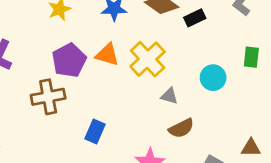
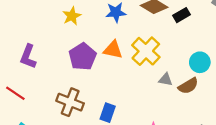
brown cross: (48, 97) -> (70, 102), moved, turned 36
brown semicircle: (181, 128) -> (188, 86), moved

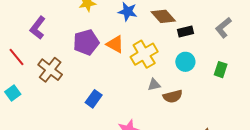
cyan circle: (200, 62) -> (185, 62), moved
gray triangle: (166, 80) -> (154, 85), turned -40
brown cross: (70, 102) -> (50, 70), moved

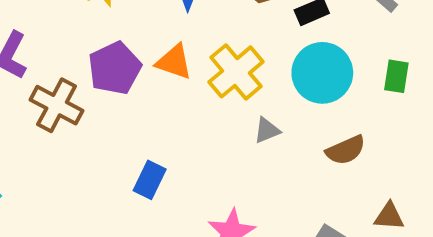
cyan circle: (185, 62) -> (322, 73), size x1.5
brown cross: (50, 70) -> (57, 105), moved
brown semicircle: (173, 96) -> (346, 150), moved

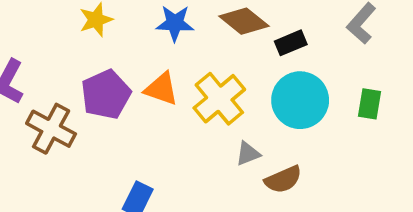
brown semicircle: (346, 150) -> (283, 179), moved

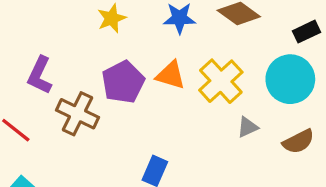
black rectangle: (291, 43) -> (307, 32), moved
brown semicircle: (283, 179) -> (298, 142), moved

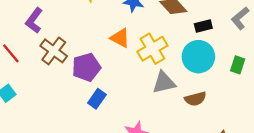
black rectangle: (307, 32) -> (203, 26), moved
purple pentagon: (123, 82) -> (86, 67), moved
gray triangle: (248, 127) -> (164, 83), size x1.6

